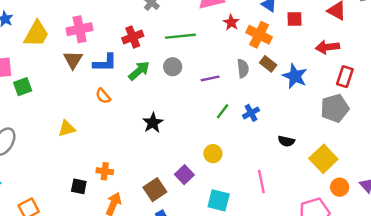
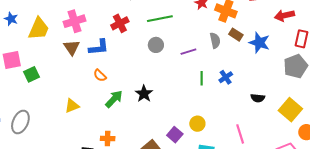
green arrow: (139, 71) -> (114, 99), moved
green line: (223, 111) -> (202, 78), turned -32
yellow circle: (213, 154) -> (197, 124), moved

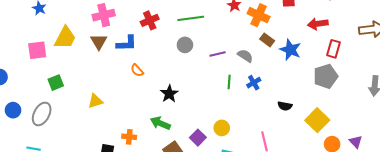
yellow trapezoid: (39, 29) -> (65, 38), moved
gray semicircle: (215, 40) -> (245, 56), moved, turned -49
green square: (31, 74) -> (56, 83), moved
orange semicircle: (100, 75) -> (137, 70), moved
green arrow: (114, 99) -> (160, 123), moved, turned -114

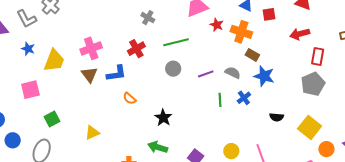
yellow trapezoid: (65, 38) -> (54, 61), moved
blue star: (290, 50) -> (264, 76), moved
blue circle: (13, 110) -> (13, 140), moved
yellow circle: (222, 128) -> (231, 151), moved

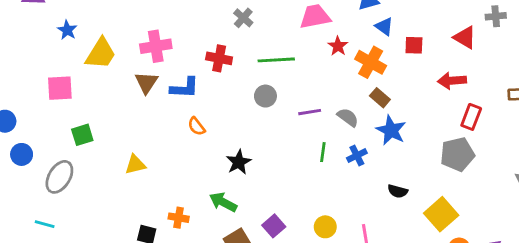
red cross: (136, 49) -> (219, 58), turned 30

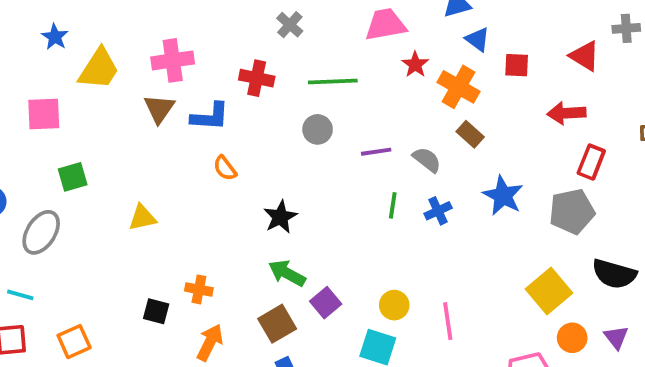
blue star: (391, 130) -> (503, 196), moved
black semicircle: (398, 191) -> (614, 274), moved, size x1.6
green arrow: (223, 202) -> (287, 273), moved

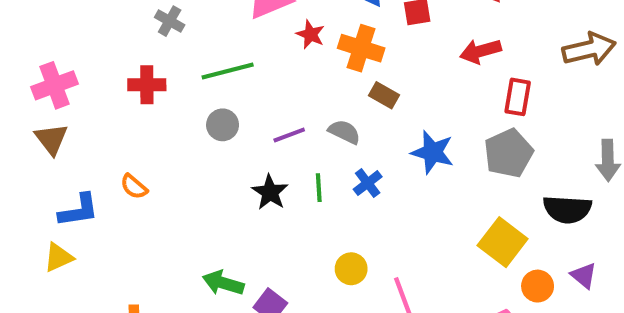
blue L-shape: (210, 117) -> (79, 210), moved
black star: (280, 217) -> (270, 192), moved
yellow circle: (394, 305) -> (351, 269), moved

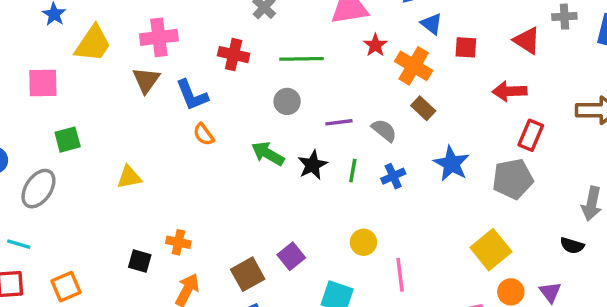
black semicircle: (567, 209) -> (572, 245), moved, size x0.6
blue L-shape: (79, 210) -> (192, 95), moved, turned 63
green arrow: (223, 283) -> (268, 154), moved

